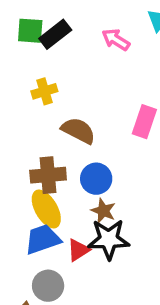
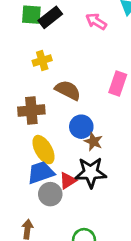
brown cross: (48, 175) -> (31, 110), moved
brown star: (103, 211) -> (93, 141), moved
gray circle: (48, 286) -> (50, 194), moved

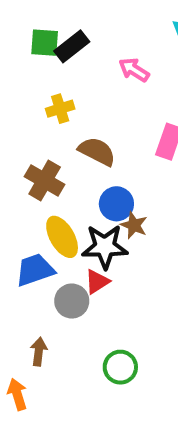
pink arrow: (96, 21) -> (134, 70), moved
brown cross: (31, 110) -> (45, 181), turned 35
blue trapezoid: (41, 173) -> (35, 270), moved
black star: (91, 173) -> (105, 247), moved

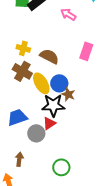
yellow cross: (60, 109) -> (23, 48), moved, turned 32
yellow ellipse: (62, 237) -> (41, 83), moved

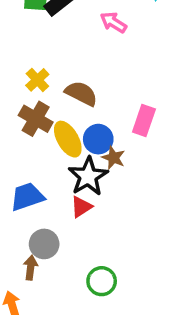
yellow cross: (23, 48) -> (37, 80), turned 32
pink rectangle: (86, 51) -> (144, 120), moved
black star: (53, 105) -> (88, 176), turned -30
gray circle: (36, 133) -> (44, 244), moved

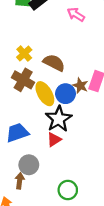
brown star: (113, 158) -> (80, 86), moved

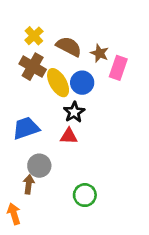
brown star: (80, 86) -> (100, 53), moved
black star: (59, 119) -> (74, 112), size x0.7
red triangle: (54, 140) -> (69, 136), turned 35

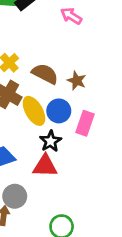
pink rectangle: (118, 68) -> (85, 123), moved
red triangle: (69, 136) -> (45, 166), size x1.4

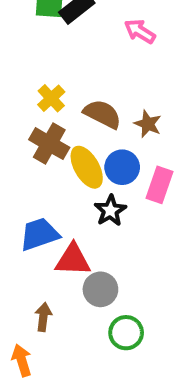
red triangle: (45, 166) -> (73, 260), moved
gray circle: (15, 196) -> (100, 289), moved

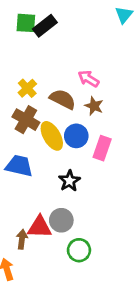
pink arrow: (140, 31) -> (89, 79), moved
black star: (110, 211) -> (69, 181), moved
blue trapezoid: (39, 234) -> (19, 166), moved, turned 32
red triangle: (73, 260) -> (40, 227), moved

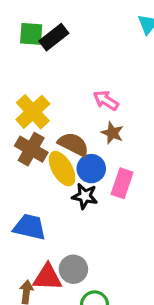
yellow cross: (27, 88) -> (33, 112), size x1.5
brown semicircle: (63, 99) -> (73, 144), moved
blue trapezoid: (19, 166) -> (30, 227), moved
black star: (69, 181) -> (85, 196), moved, turned -30

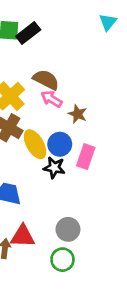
pink arrow: (106, 100) -> (51, 99), moved
brown semicircle: (73, 144) -> (46, 80), moved
gray circle: (73, 269) -> (68, 229), moved

